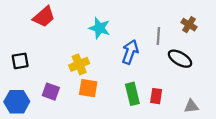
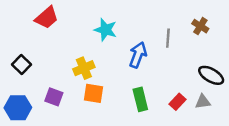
black ellipse: (180, 59) -> (211, 75), moved
black square: (20, 61) -> (21, 65), turned -36
red rectangle: (156, 96) -> (178, 102), moved, turned 35
gray triangle: (191, 106) -> (203, 102), moved

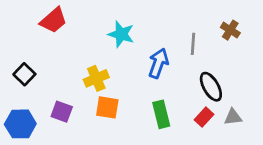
black ellipse: (211, 75) -> (211, 87), moved, turned 30

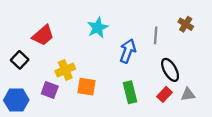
red trapezoid: (53, 20) -> (43, 35), moved
cyan star: (121, 34) -> (98, 28), turned 30
yellow cross: (96, 78) -> (65, 70), moved

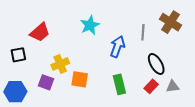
brown cross: (186, 24) -> (171, 22), size x1.5
black square: (20, 60) -> (18, 55), turned 35

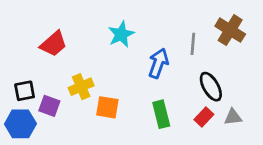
black square: (18, 55) -> (25, 91), moved
purple square: (46, 82) -> (49, 106), moved

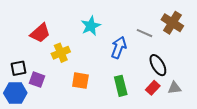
gray line: (193, 44) -> (144, 33), turned -70
yellow cross: (81, 87) -> (61, 53), moved

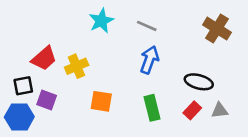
cyan star: (91, 26) -> (101, 21), moved
red trapezoid: (40, 33) -> (44, 58), moved
gray line: (144, 33) -> (147, 26), moved
black ellipse: (158, 65) -> (199, 82), turned -45

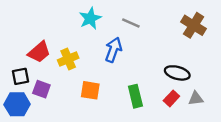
blue arrow: (149, 60) -> (113, 50), moved

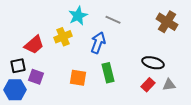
yellow cross: (68, 59) -> (63, 37), moved
green rectangle: (135, 96) -> (108, 73), moved

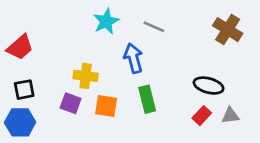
yellow cross: (63, 37) -> (86, 76), moved, turned 30
blue arrow: (98, 43) -> (133, 58), turned -35
red trapezoid: (34, 45) -> (20, 47), moved
purple square: (36, 77) -> (71, 103), moved

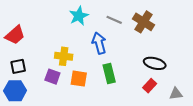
brown cross: (228, 30) -> (144, 22), moved
gray triangle: (230, 116) -> (176, 94), moved

